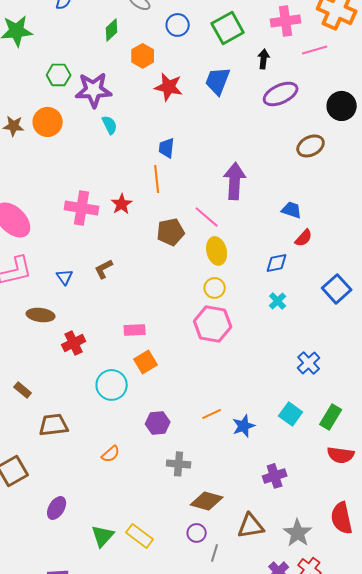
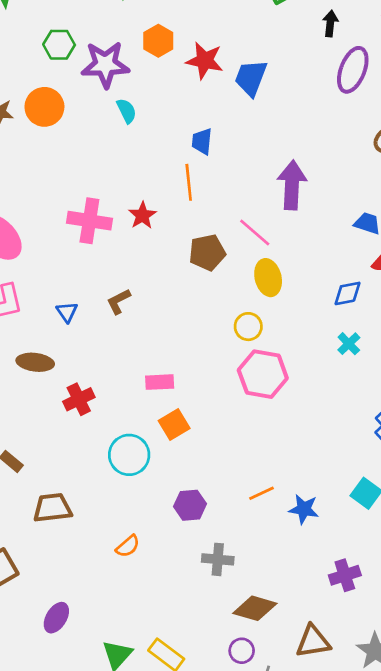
orange hexagon: (143, 56) -> (158, 41), moved
blue trapezoid: (218, 81) -> (251, 78), moved
purple ellipse: (281, 94) -> (353, 70), turned -44
yellow circle: (215, 288) -> (248, 327), moved
blue star: (244, 426) -> (304, 509), turned 30

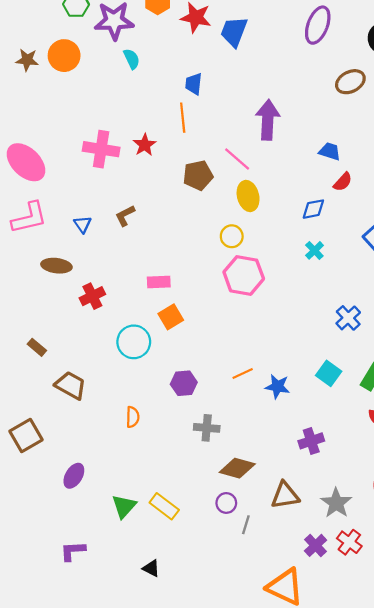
brown trapezoid: (52, 508) -> (71, 385), turned 36
orange semicircle: (128, 546) -> (133, 417), turned -48

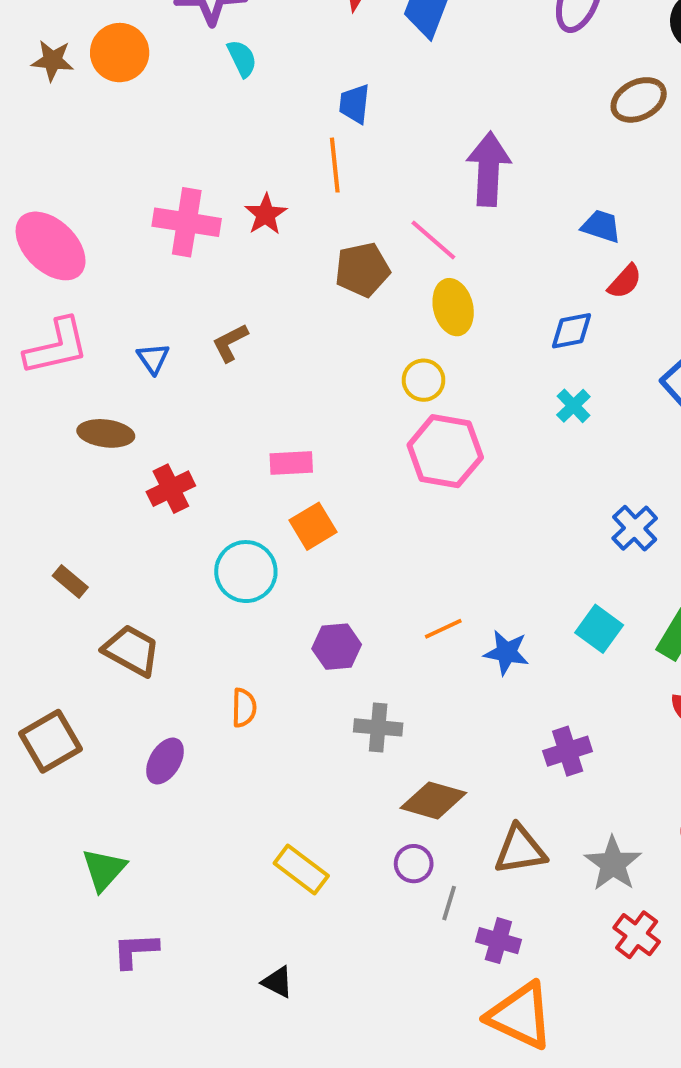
purple ellipse: (74, 476) -> (165, 761), moved
green triangle: (124, 506) -> (104, 870), moved
purple cross: (316, 545) -> (498, 941), moved, turned -30

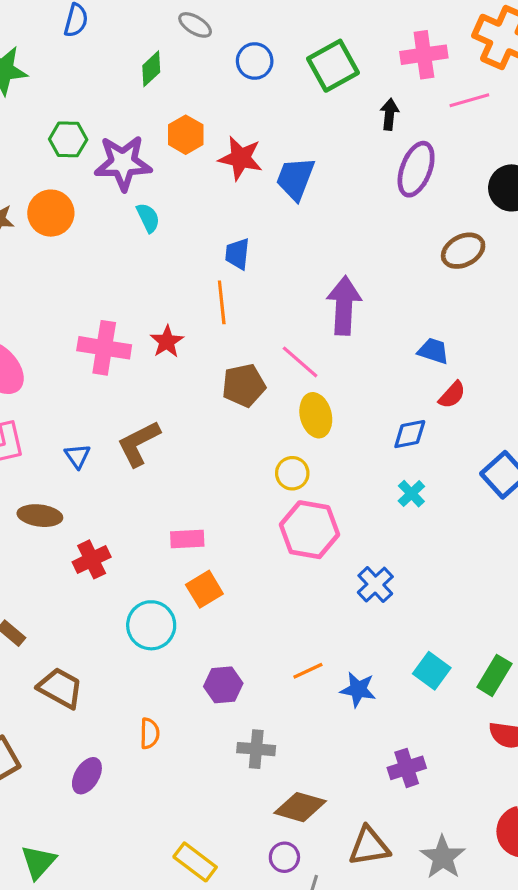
brown L-shape: (230, 343) -> (139, 443), size x1.5
blue cross: (635, 528) -> (375, 585), moved

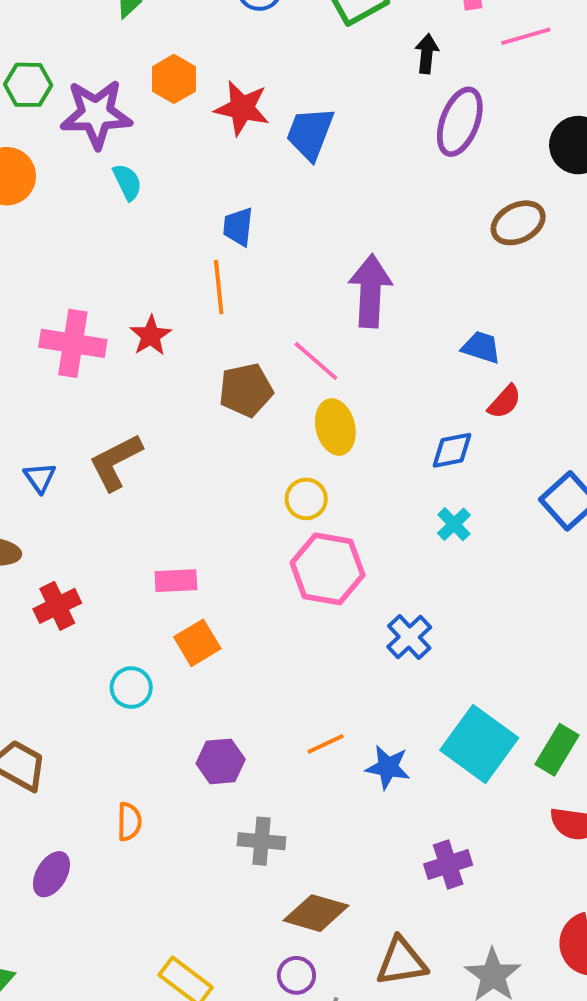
cyan circle: (151, 625) -> (131, 688), size x0.7
cyan square: (432, 671) -> (479, 744), size x1.6

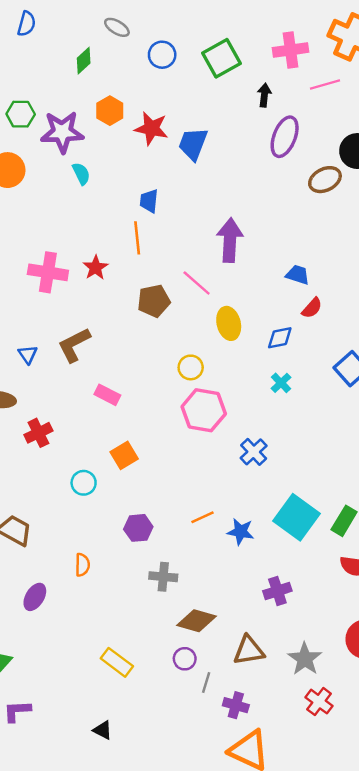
brown ellipse: (518, 223) -> (325, 180), moved
yellow ellipse: (335, 427) -> (229, 323), moved
pink rectangle: (176, 581) -> (107, 395), moved, turned 30

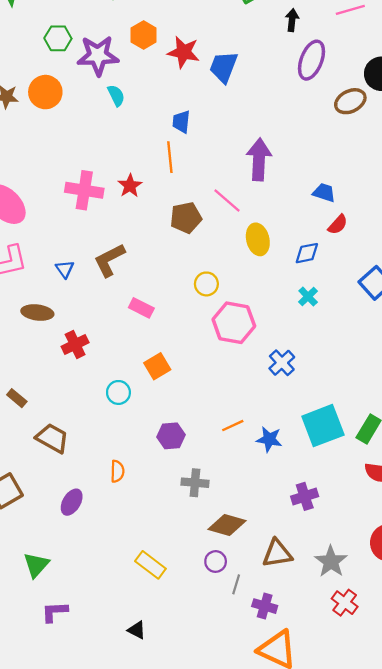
yellow circle: (191, 367) -> (206, 284), moved
cyan square: (296, 517) -> (323, 426), turned 33

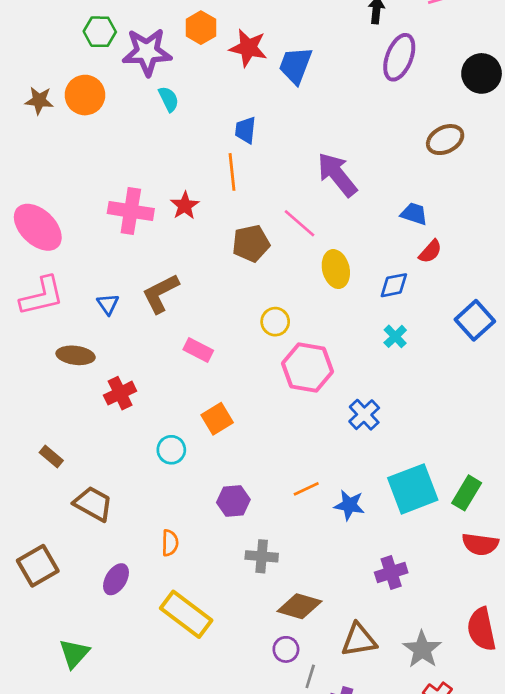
brown ellipse: (350, 101) -> (445, 140), moved
purple arrow: (259, 159) -> (337, 175), turned -42
yellow rectangle: (150, 565) -> (186, 614), moved, size x1.4

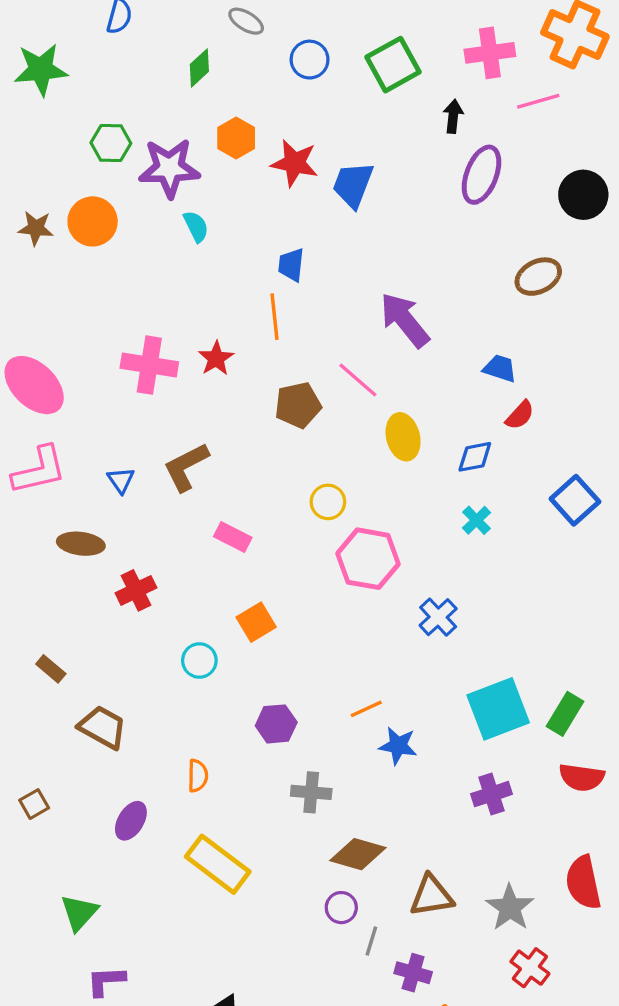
blue star: (349, 505) -> (398, 746), moved
brown square: (38, 566) -> (34, 804), size x0.6
purple cross: (391, 573) -> (492, 794), moved

